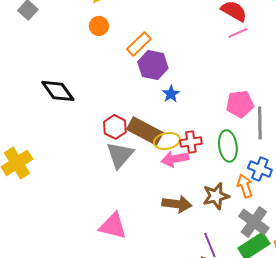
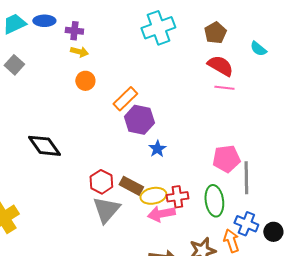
pink line: (238, 33) -> (224, 88), turned 30
brown rectangle: (145, 131) -> (131, 186), size x0.7

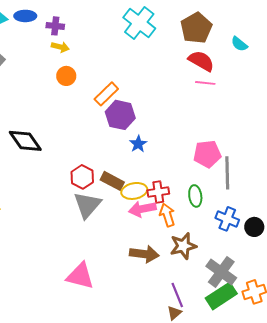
cyan cross: (158, 28) -> (139, 23), turned -32
brown pentagon: (215, 33) -> (196, 28), size x1.4
green ellipse: (214, 201) -> (195, 196), size x0.7
orange arrow: (231, 241) -> (167, 215), moved

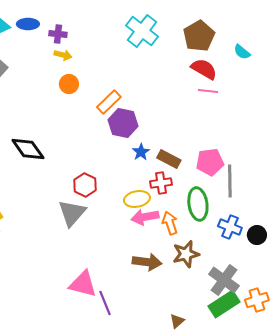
brown rectangle: (112, 181) -> (169, 159), moved
red cross: (158, 192) -> (161, 183), moved
green ellipse: (195, 196) -> (198, 204), size x1.5
gray triangle: (87, 205) -> (72, 213), moved
purple line: (177, 295) -> (105, 303), moved

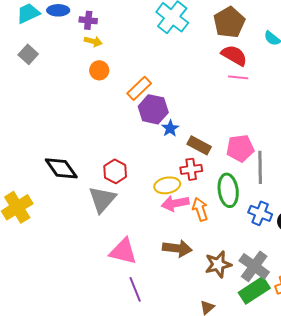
black diamond: (28, 149) -> (61, 168), moved
blue star: (141, 152) -> (170, 128), moved
brown star: (186, 254) -> (218, 264), moved
pink triangle: (83, 284) -> (123, 251), moved

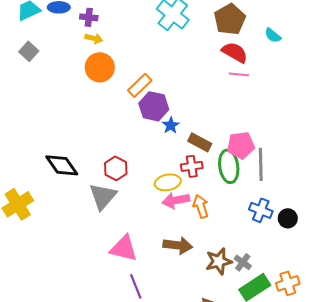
orange circle: (99, 70) -> (100, 67), size x1.5
green ellipse: (228, 190) -> (229, 166), moved
gray cross: (254, 266) -> (243, 262), moved, size x0.6

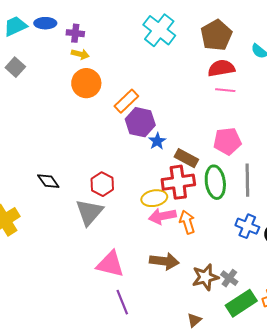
red semicircle: (235, 52) -> (221, 68), turned -40
pink pentagon: (241, 145) -> (227, 141), moved
black diamond: (62, 165) -> (48, 181), size x0.7
red cross: (192, 166) -> (178, 182), size x1.5

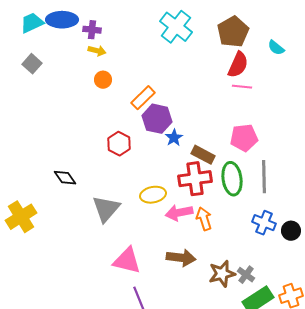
blue ellipse: (45, 23) -> (62, 20), size x1.4
red semicircle: (221, 68) -> (238, 65), turned 124
orange circle: (86, 83) -> (103, 80), size x0.6
red hexagon: (102, 184) -> (119, 144), moved
yellow ellipse: (154, 198) -> (153, 195), moved

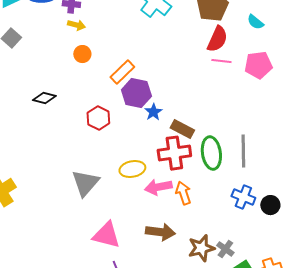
pink pentagon: (244, 138) -> (258, 65), moved
black diamond: (65, 178) -> (44, 98), moved, turned -40

